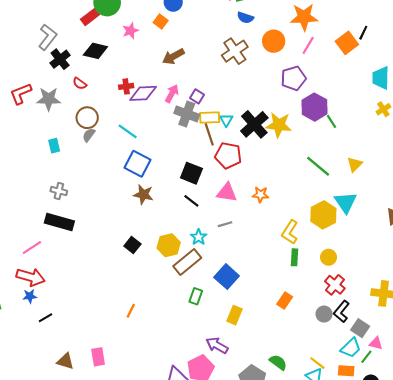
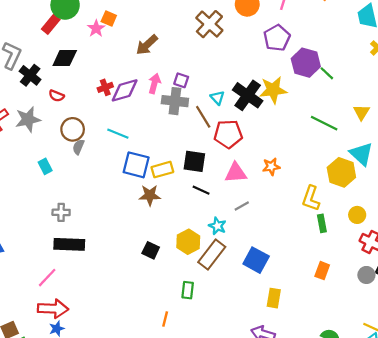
orange square: (161, 22) -> (109, 18), moved
yellow rectangle: (210, 117) -> (162, 170), moved
green rectangle: (196, 296) -> (188, 290), moved

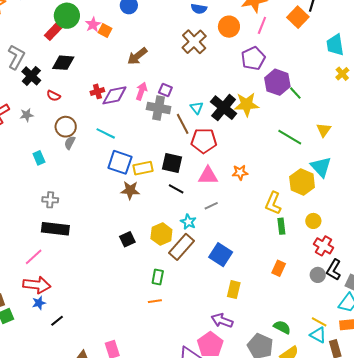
pink star: (96, 28) -> (93, 25), moved
gray star: (28, 119) -> (27, 115), size x0.6
black square: (151, 250) -> (127, 239), turned 35
orange line: (165, 319) -> (155, 301), moved, turned 64

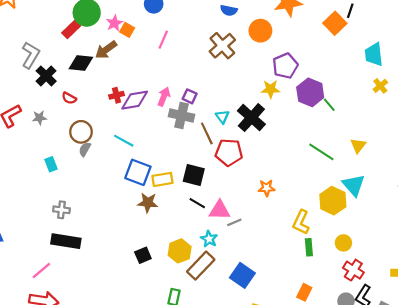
pink line: (262, 25) -> (163, 40), moved
brown arrow: (137, 56) -> (106, 50), moved
yellow star: (247, 104) -> (271, 89), moved, size x0.7
pink triangle: (208, 176) -> (220, 210), moved

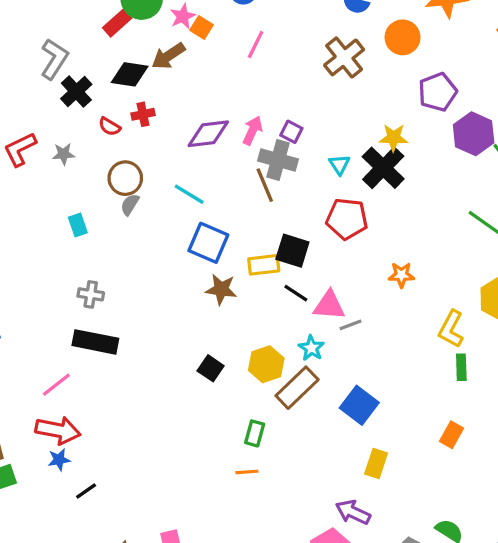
yellow star: (271, 89) -> (394, 138), moved
red cross: (117, 95) -> (143, 114), moved
brown line: (207, 133) -> (265, 185), moved
yellow rectangle: (162, 179) -> (264, 265), moved
black square: (143, 255) -> (211, 368), turned -35

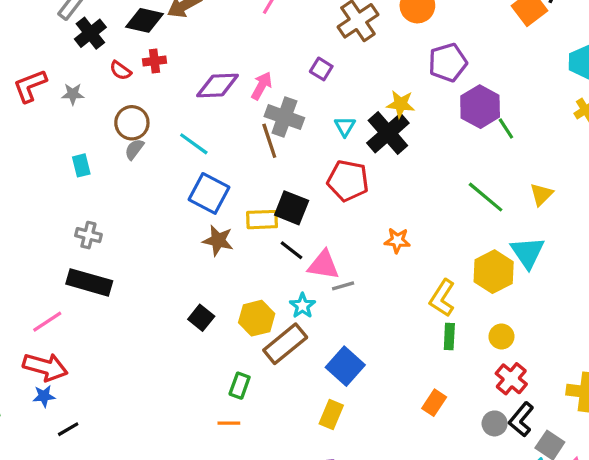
purple square: (291, 132) -> (321, 69), moved
yellow rectangle: (376, 463) -> (331, 414), moved

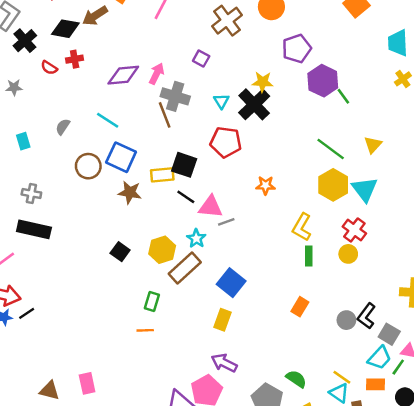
brown circle: (132, 123) -> (88, 166), moved
yellow hexagon: (494, 272) -> (333, 185), moved
red cross: (511, 379) -> (354, 230), moved
black line: (68, 429) -> (27, 313), moved

